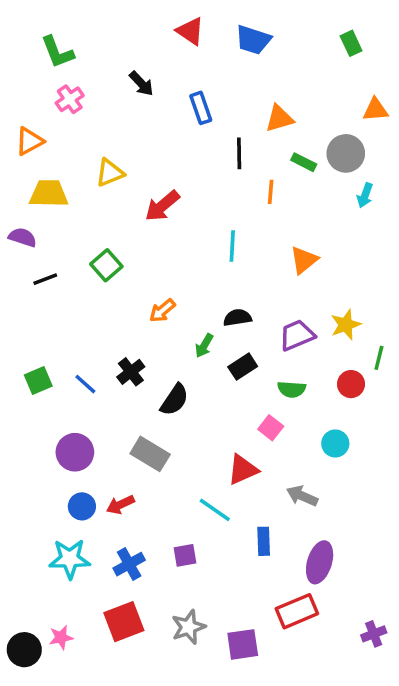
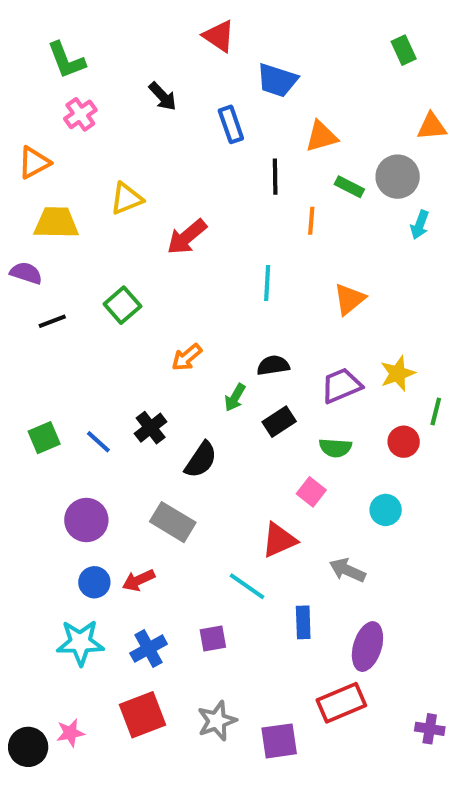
blue trapezoid: (253, 40) -> (277, 80), moved
purple cross: (374, 634) -> (430, 729), turned 30

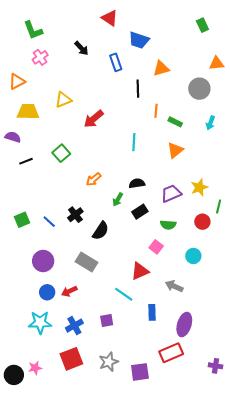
green rectangle: (349, 187) -> (175, 122), moved
cyan arrow: (420, 225) -> (210, 123), moved

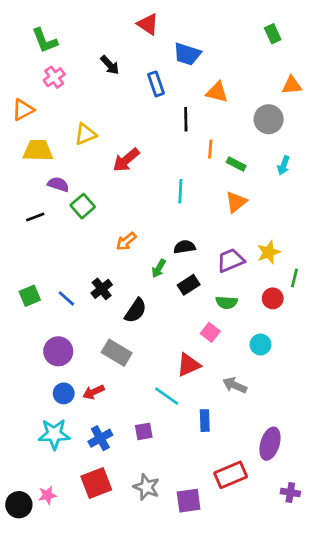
orange triangle: (161, 68) -> (217, 92), turned 30
purple semicircle: (13, 137) -> (58, 184), moved
purple ellipse: (184, 325) -> (270, 444), moved
gray star: (109, 362) -> (146, 487), turned -30

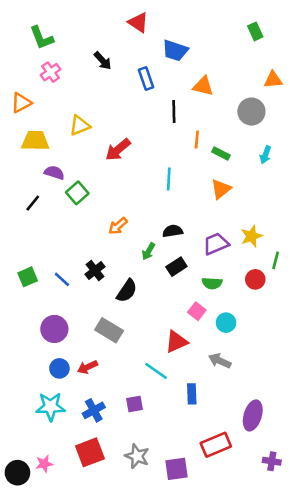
black line: (35, 217) -> (33, 203), turned -30
cyan circle: (260, 345) -> (226, 323), moved

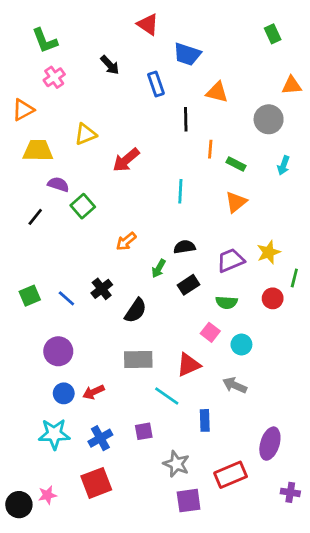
gray rectangle: (109, 330) -> (138, 359), moved, turned -32
gray star: (137, 456) -> (176, 464), moved

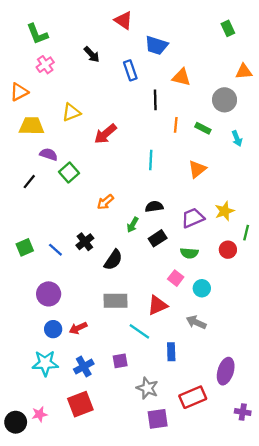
green rectangle: (236, 164) -> (203, 128), moved
cyan arrow: (283, 165) -> (237, 138), turned -42

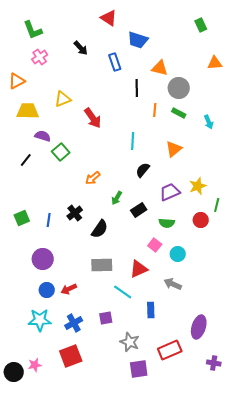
gray circle: (225, 100) -> (179, 88), moved
red arrow: (105, 134) -> (93, 118), turned -85
black semicircle: (154, 207) -> (143, 170), moved, turned -42
blue line: (55, 250) -> (49, 220), turned 56

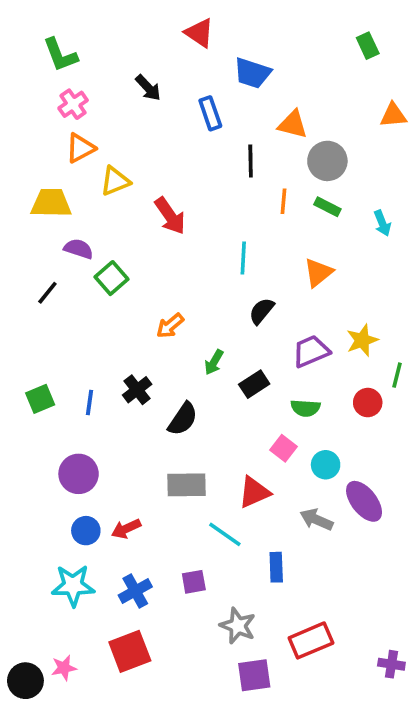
orange triangle: (17, 81) -> (80, 148), moved
purple ellipse: (199, 327) -> (364, 501), moved, turned -55

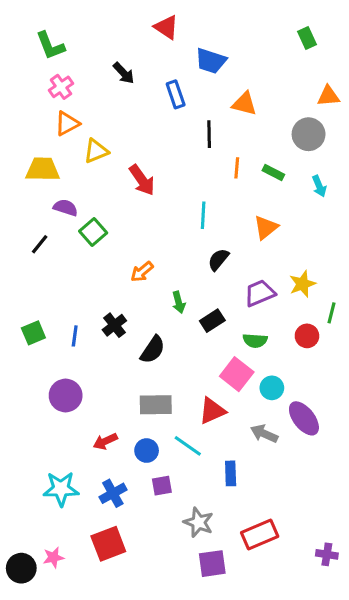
gray circle: (327, 161) -> (309, 134), moved
green arrow: (214, 362) -> (179, 302), turned -45
pink square: (283, 448) -> (237, 374), size x1.5
blue circle: (86, 531) -> (147, 451), moved

